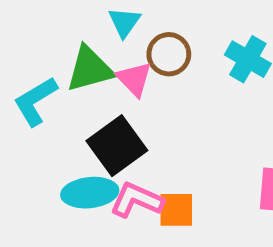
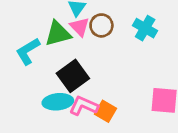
pink triangle: (134, 79) -> (80, 27), moved
orange square: (176, 210) -> (106, 111), turned 30

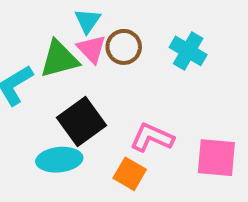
pink L-shape: (84, 106) -> (152, 138), moved

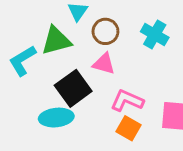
pink triangle: (91, 49) -> (104, 64), moved, turned -30
orange square: (130, 174) -> (129, 128), moved

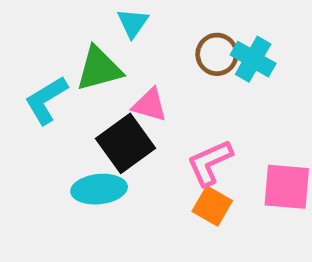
brown circle: (105, 31) -> (217, 54), moved
pink triangle: (104, 64) -> (150, 105), moved
pink L-shape: (127, 101) -> (210, 163), turned -48

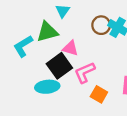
pink L-shape: (210, 163) -> (85, 72), moved

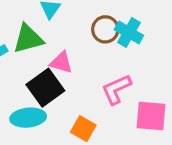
pink L-shape: (85, 72) -> (116, 89), moved
orange square: (99, 94) -> (83, 129), moved

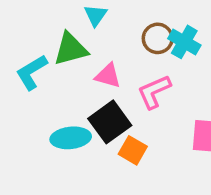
black square: (45, 88) -> (110, 122), moved
pink L-shape: (116, 89) -> (154, 92), moved

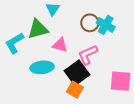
black square: (110, 122) -> (77, 73), moved
cyan ellipse: (71, 138) -> (42, 67), moved

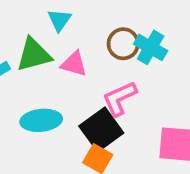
pink triangle: (60, 45) -> (74, 64), moved

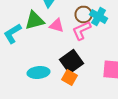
pink L-shape: (120, 98) -> (82, 30), moved
cyan ellipse: (41, 120) -> (39, 72), moved

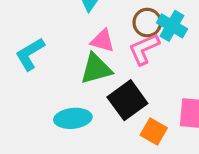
green triangle: (35, 20) -> (96, 69), moved
orange square: (70, 78) -> (154, 132), moved

